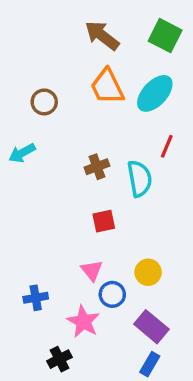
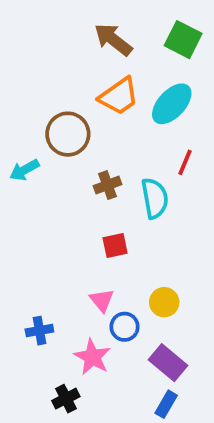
orange trapezoid: (107, 87) -> (119, 96), turned -99
brown circle: (44, 102) -> (68, 134), moved, size x1.5

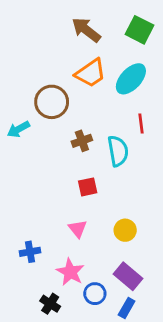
red line: (185, 162) -> (141, 124), turned -30
blue circle: (125, 327) -> (95, 294), moved
black cross: (66, 399) -> (50, 304), turned -30

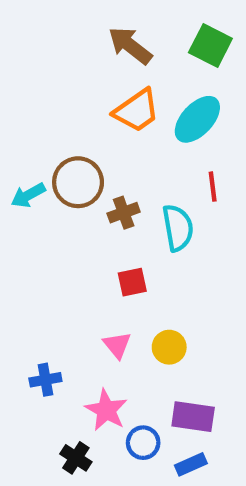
brown circle: (52, 102) -> (78, 182), moved
yellow circle: (125, 230) -> (169, 347), moved
purple rectangle: (128, 276) -> (193, 417), turned -32
blue rectangle: (127, 308) -> (191, 464), turned 36

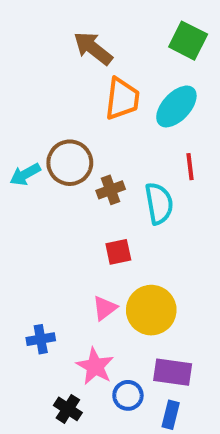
brown arrow: (130, 46) -> (93, 48), moved
orange trapezoid: (137, 111) -> (122, 99), turned -48
pink triangle: (117, 345) -> (105, 308), turned 32
yellow circle: (169, 347) -> (151, 310), size x1.6
blue rectangle: (191, 464) -> (171, 415), turned -52

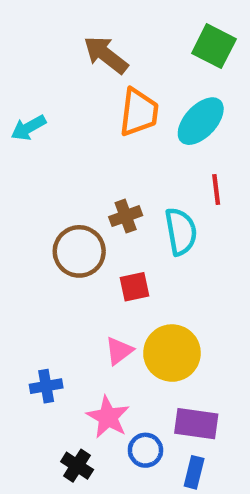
brown circle: (70, 163) -> (79, 251), moved
cyan arrow: (25, 174) -> (28, 128), moved

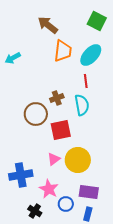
red line: (216, 190) -> (86, 81), moved
red square: (134, 287) -> (61, 130), size x1.5
blue cross: (46, 386) -> (21, 175), size x1.6

